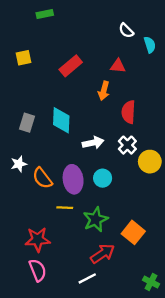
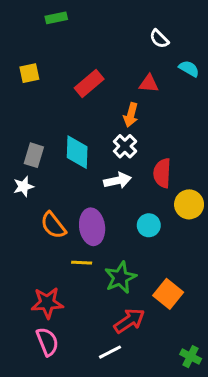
cyan semicircle: (150, 45) -> (189, 69), moved, turned -42
red semicircle: (129, 112) -> (162, 173), moved
white cross: (127, 145) -> (125, 146), moved
white star: (19, 164) -> (23, 186), moved
cyan circle: (103, 178) -> (149, 225), moved

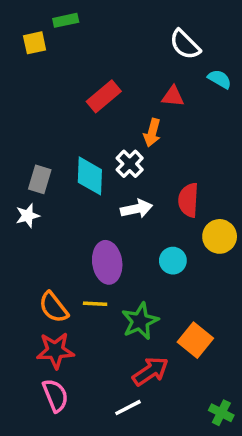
white semicircle: (159, 39) -> (185, 45), size x1.4
yellow square: (29, 73) -> (35, 43), moved
white cross: (125, 146) -> (130, 164), moved
orange semicircle: (53, 225) -> (54, 307), moved

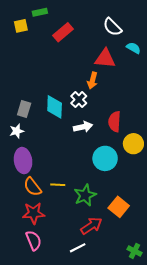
red rectangle: (104, 96) -> (63, 32), moved
red triangle: (173, 96) -> (105, 59), size x1.5
cyan circle: (173, 261) -> (105, 158), size x1.5
purple ellipse: (107, 262) -> (23, 161), moved

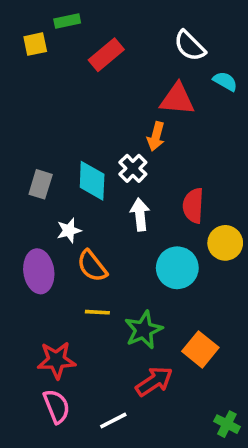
white arrow: (83, 127) -> (140, 215), turned -84
white star: (17, 131) -> (69, 230), moved
orange semicircle: (32, 187) -> (92, 266), moved
white line: (78, 248) -> (113, 420), moved

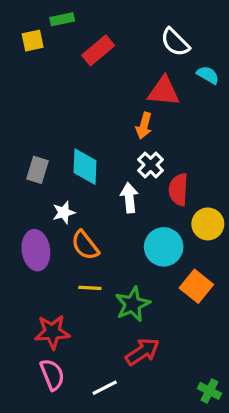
white cross: (133, 168) -> (151, 165), moved
orange square: (200, 349) -> (196, 286), moved

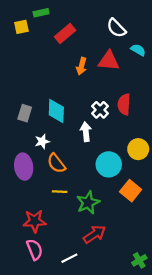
orange arrow: (144, 126) -> (81, 66), moved
red semicircle: (178, 190) -> (124, 104), moved
green cross: (209, 391) -> (139, 260), turned 32

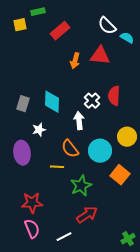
cyan semicircle: (138, 50) -> (127, 38), moved
orange semicircle: (56, 163) -> (70, 149), moved
yellow line: (60, 192) -> (57, 167), moved

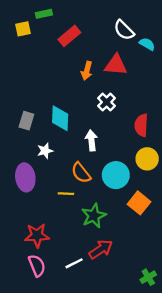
red semicircle: (114, 96) -> (141, 125), moved
white cross: (92, 101) -> (107, 102), moved
white line: (64, 237) -> (74, 263), moved

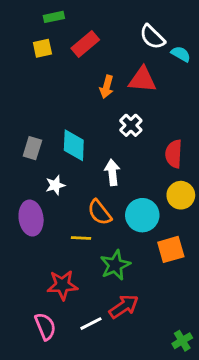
yellow square: (23, 29) -> (42, 48), moved
orange square: (139, 203) -> (171, 249), turned 35
red star: (37, 235) -> (62, 285), moved

